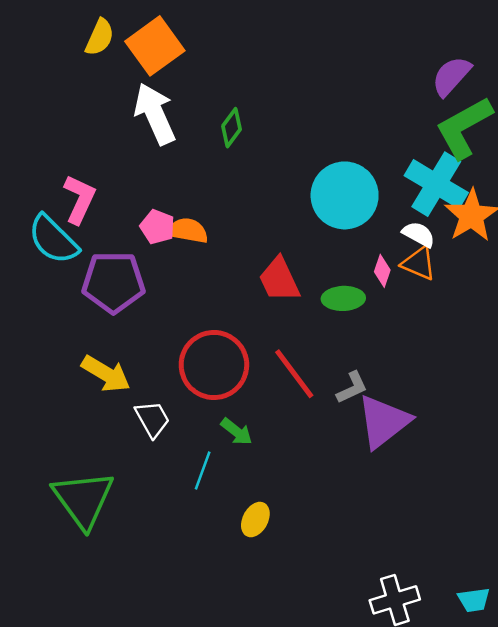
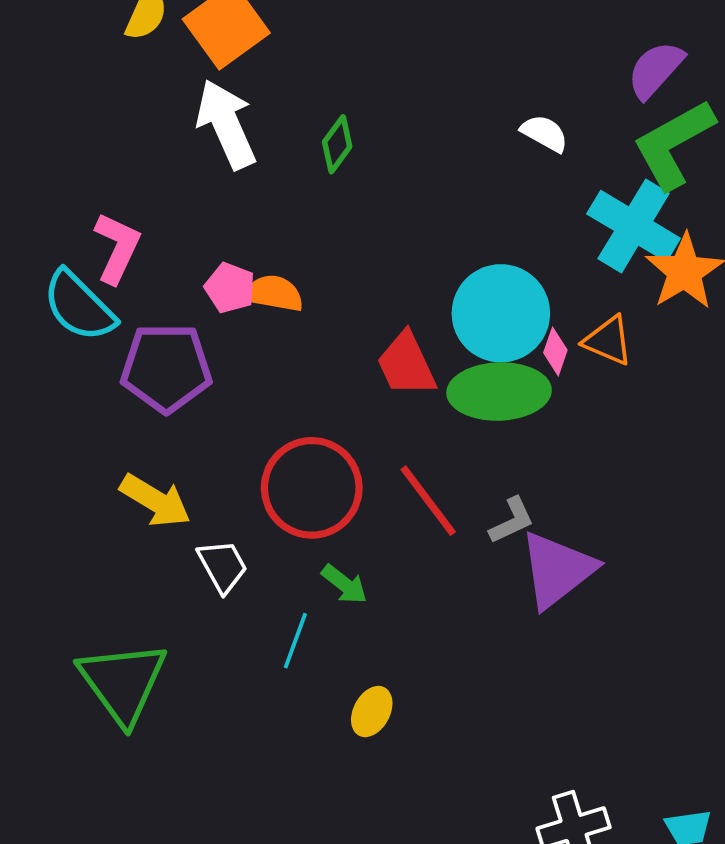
cyan circle: (345, 195) -> (501, 313), moved
white semicircle: (419, 234) -> (544, 133), moved
green ellipse: (343, 298) -> (499, 391), size x1.6

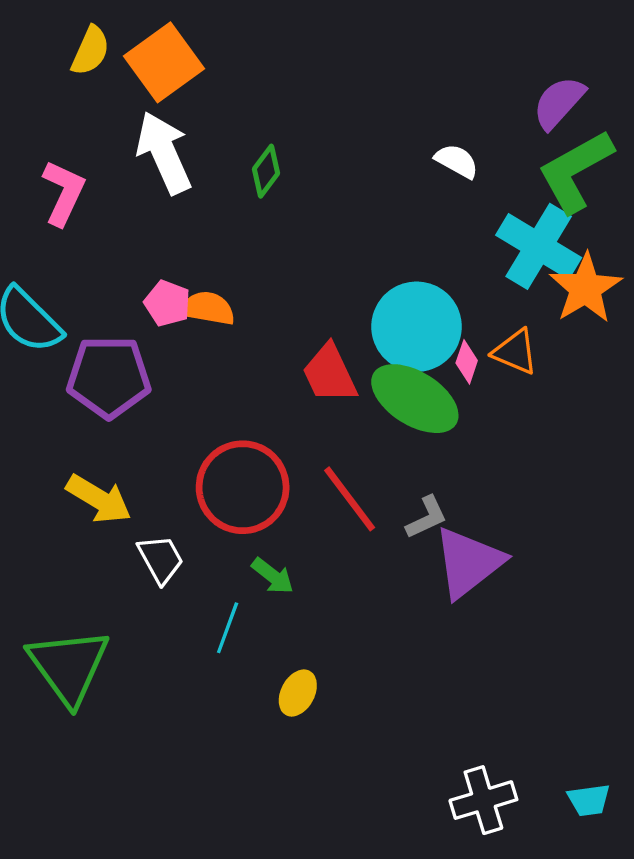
pink L-shape: (117, 248) -> (64, 193), moved
green ellipse: (499, 391) -> (415, 399), turned 34

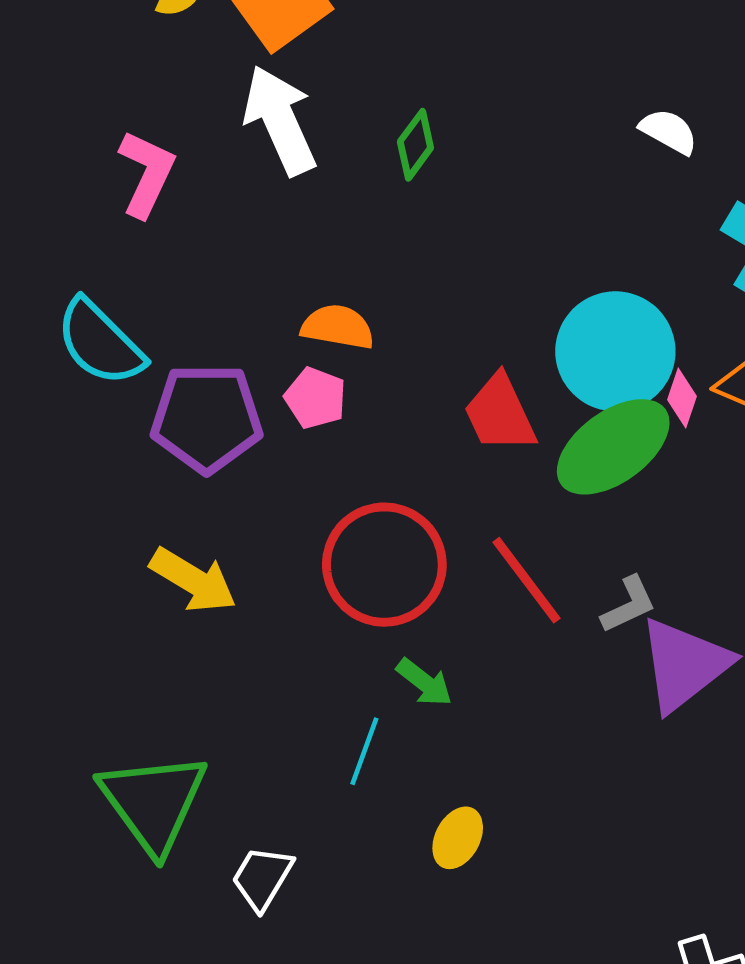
pink pentagon: (167, 303) -> (315, 398), moved
green ellipse: (415, 399) -> (613, 447), turned -68
white trapezoid: (161, 559) -> (262, 878), moved, turned -120

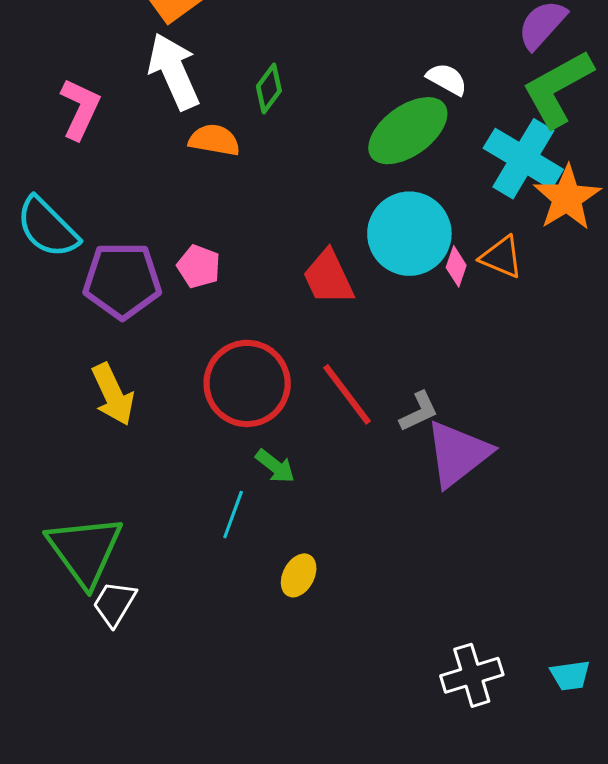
orange semicircle: (338, 327) -> (214, 140), moved
green ellipse: (613, 447) -> (408, 131), moved
yellow arrow: (193, 580) -> (113, 394), turned 34
white trapezoid: (262, 878) -> (114, 604), moved

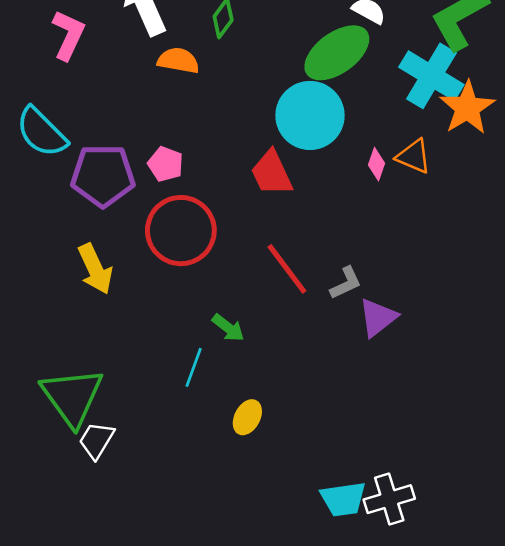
cyan circle: (409, 234) -> (310, 115), moved
red circle: (247, 383) -> (181, 231), moved
purple triangle: (458, 454) -> (378, 317), size x0.7
cyan trapezoid: (570, 675) -> (343, 499), moved, size x1.4

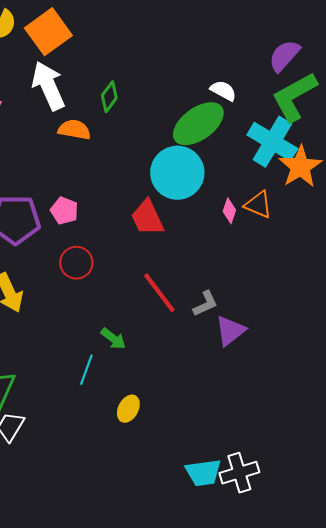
red circle: (181, 231) -> (76, 263), size x0.6

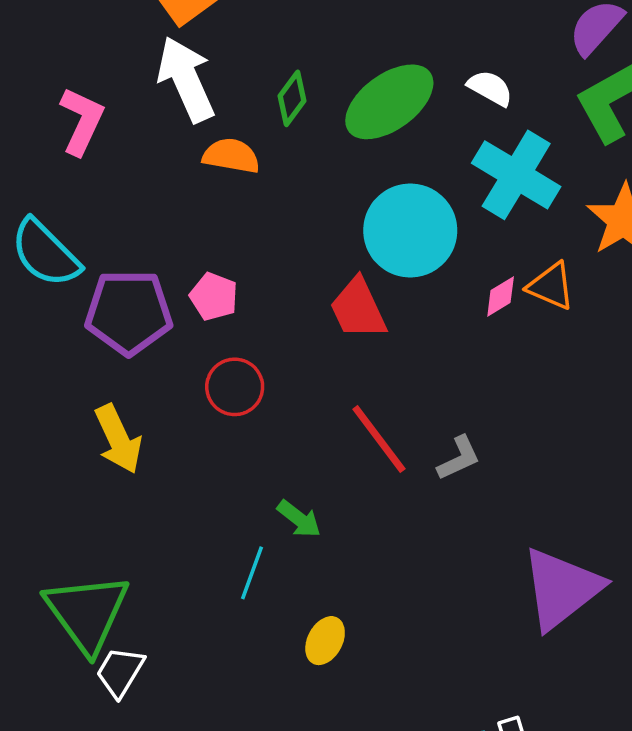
green ellipse: (198, 124) -> (389, 102), moved
cyan cross: (272, 142) -> (516, 175), moved
pink diamond: (229, 211) -> (501, 297), turned 40
purple triangle: (230, 331) -> (561, 588), moved, size x1.6

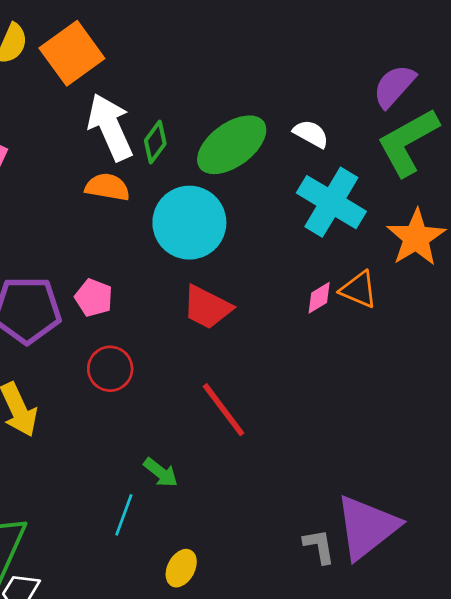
white arrow: (186, 79) -> (110, 127), moved
cyan circle: (410, 230) -> (189, 223), moved
red trapezoid: (358, 309) -> (207, 307), turned -38
gray L-shape: (459, 458) -> (319, 546), moved, turned -75

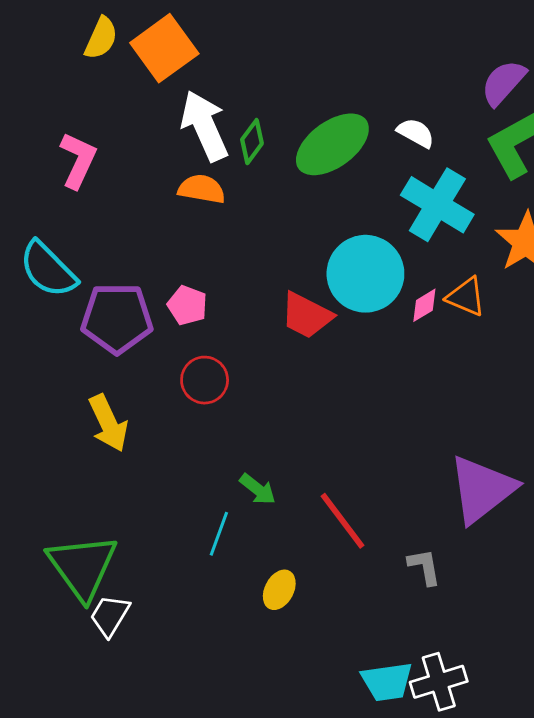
cyan circle: (189, 223) -> (365, 274), moved
red line: (224, 410) -> (342, 521), moved
purple triangle: (367, 527) -> (482, 489), moved

